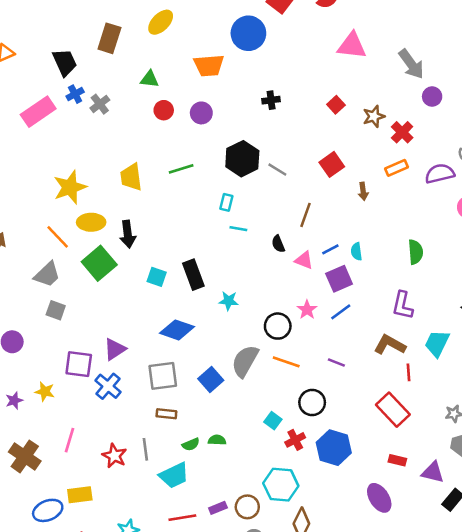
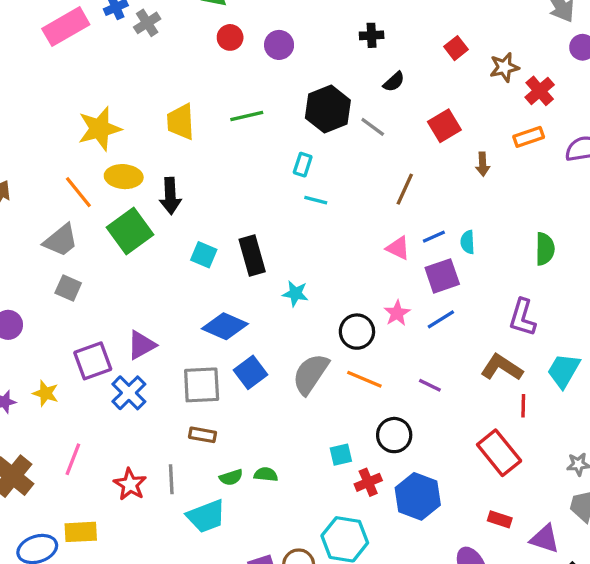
black semicircle: (278, 244) -> (394, 82), moved, turned -114
purple square: (79, 364) -> (93, 361), turned -32
blue square: (211, 379) -> (250, 372), moved
cyan square: (273, 421) -> (341, 455), turned 36

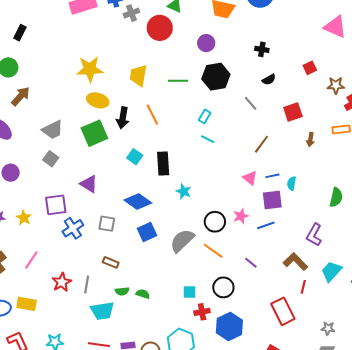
red circle: (230, 37) -> (160, 28), moved, size x1.6
black hexagon: (328, 109) -> (216, 77), moved
orange line: (78, 192) -> (152, 115), moved
purple triangle: (141, 345) -> (89, 184), moved, turned 48
gray square: (202, 385) -> (107, 224), moved, size x0.7

